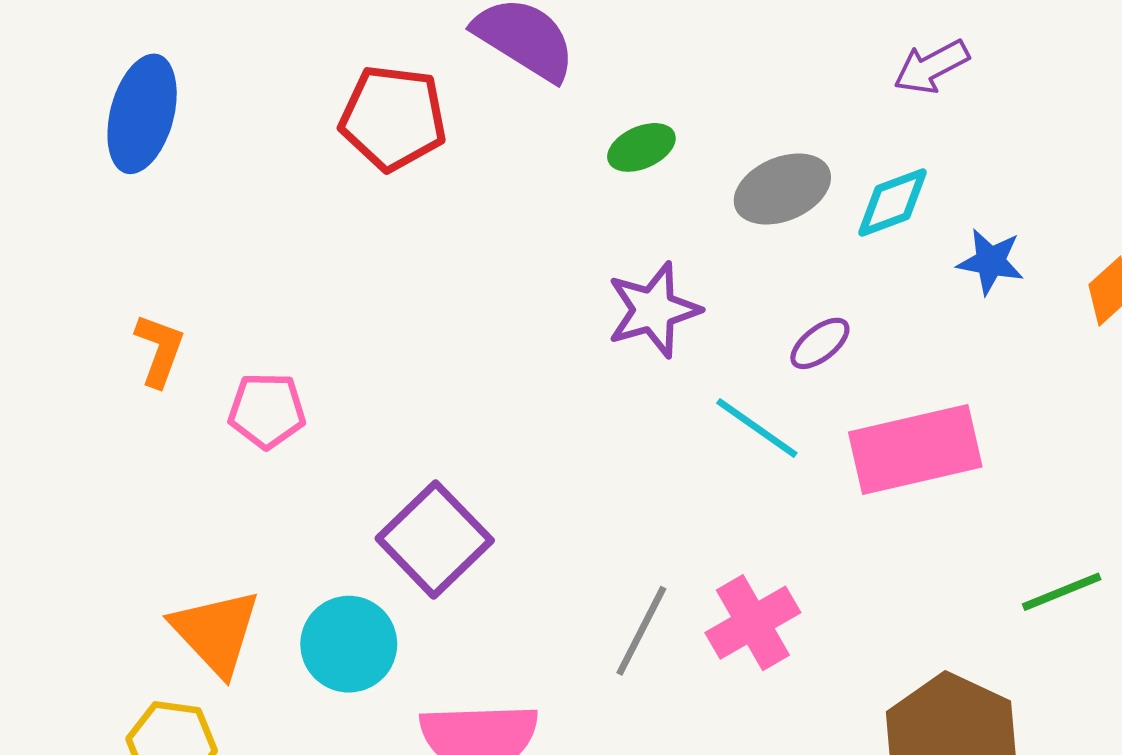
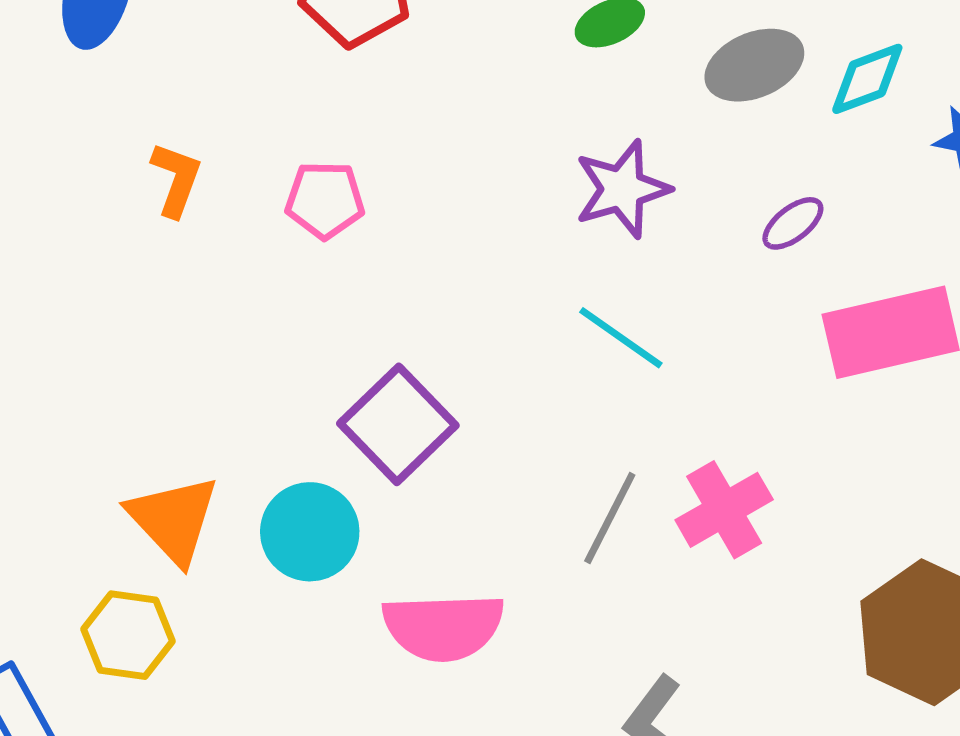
orange L-shape: (160, 350) -> (176, 179), moved
pink pentagon: (267, 411) -> (325, 200), moved
cyan line: (757, 428) -> (621, 338), moved

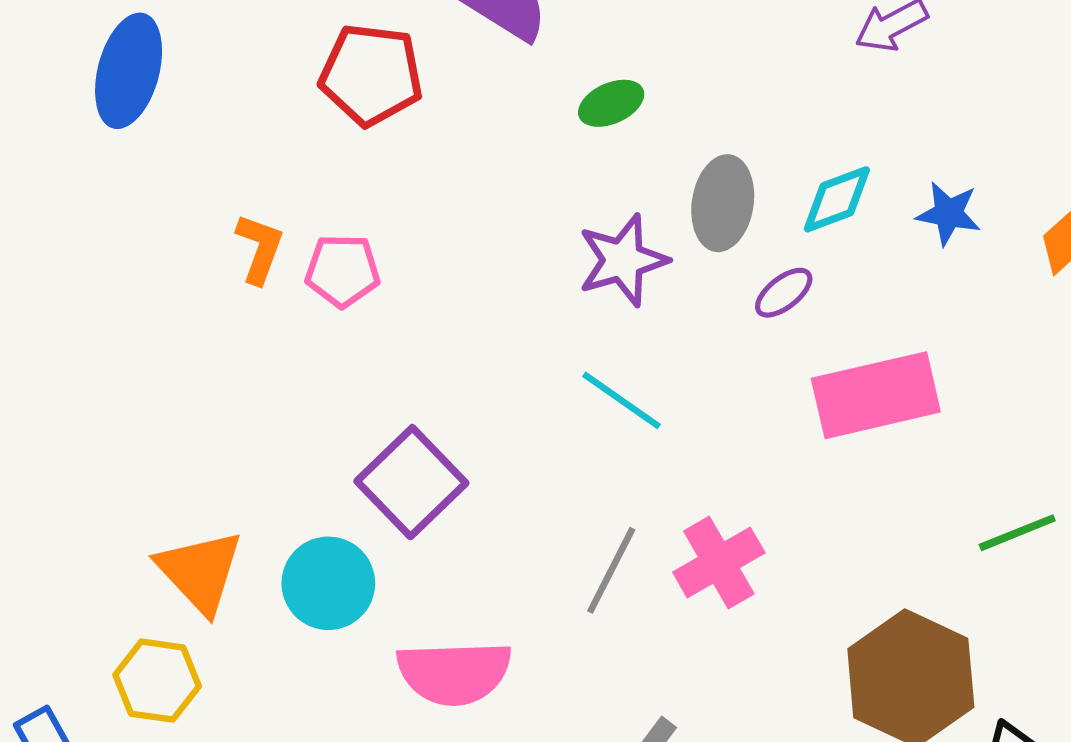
gray ellipse: (754, 65) -> (723, 203), moved, turned -58
cyan diamond: (867, 79) -> (837, 199), moved
orange L-shape: (176, 179) -> (260, 249), moved

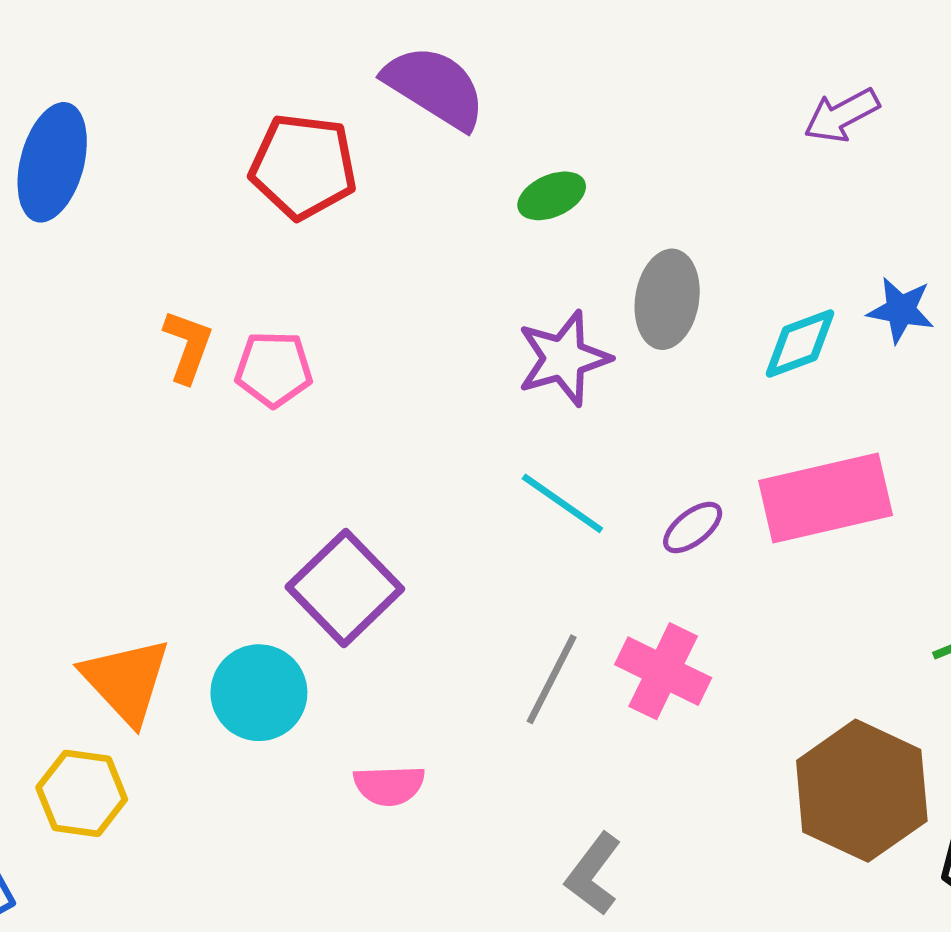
cyan diamond: (837, 199) -> (800, 344), moved
purple ellipse: (784, 293) -> (693, 528), moved
pink cross: (719, 563) -> (663, 671), turned -34
pink semicircle: (454, 673) -> (389, 785), size x0.6

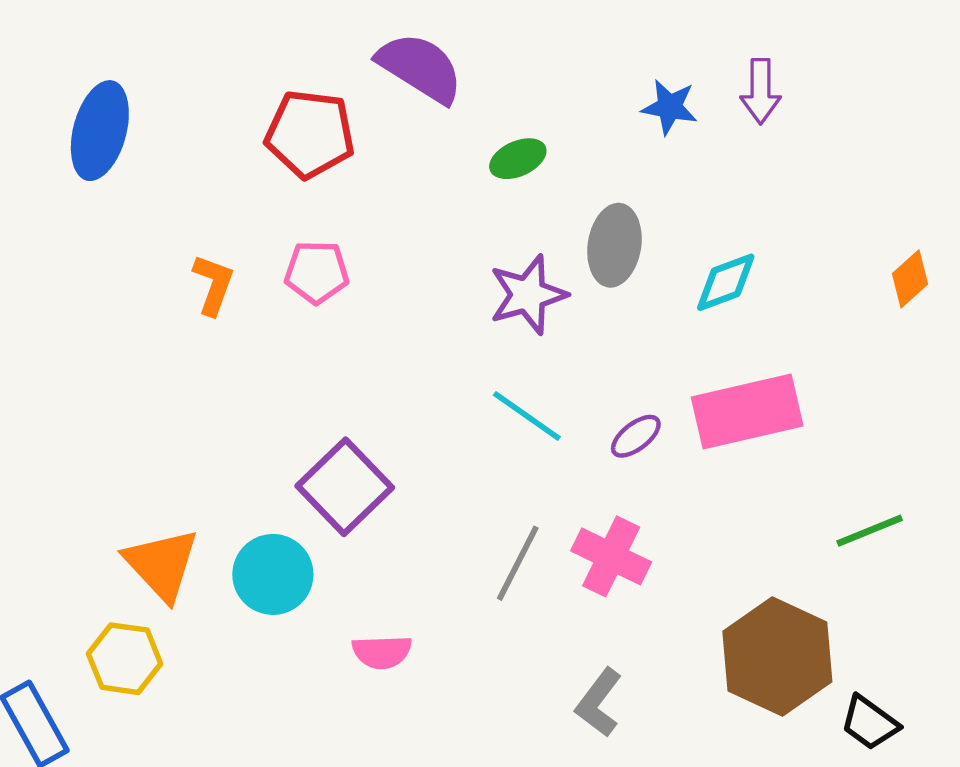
purple arrow: (842, 115) -> (761, 91), turned -62
blue star: (901, 310) -> (670, 107), moved
pink pentagon: (274, 369) -> (317, 272), moved
gray L-shape: (593, 874) -> (599, 703), moved

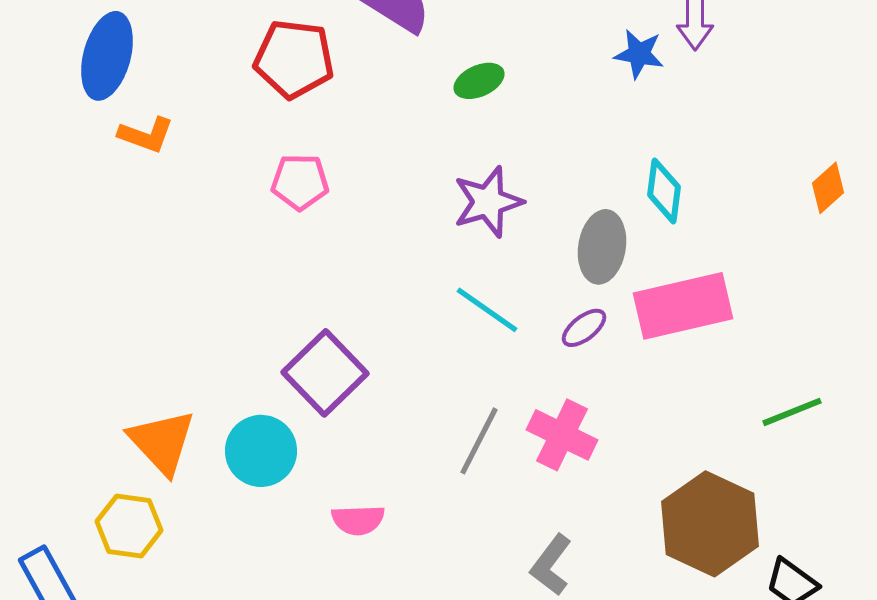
blue star: (670, 107) -> (639, 54), moved
gray ellipse: (614, 245) -> (602, 247), moved
cyan diamond: (726, 282) -> (664, 191), turned -62
orange L-shape: (213, 285) -> (146, 135), moved, turned 90

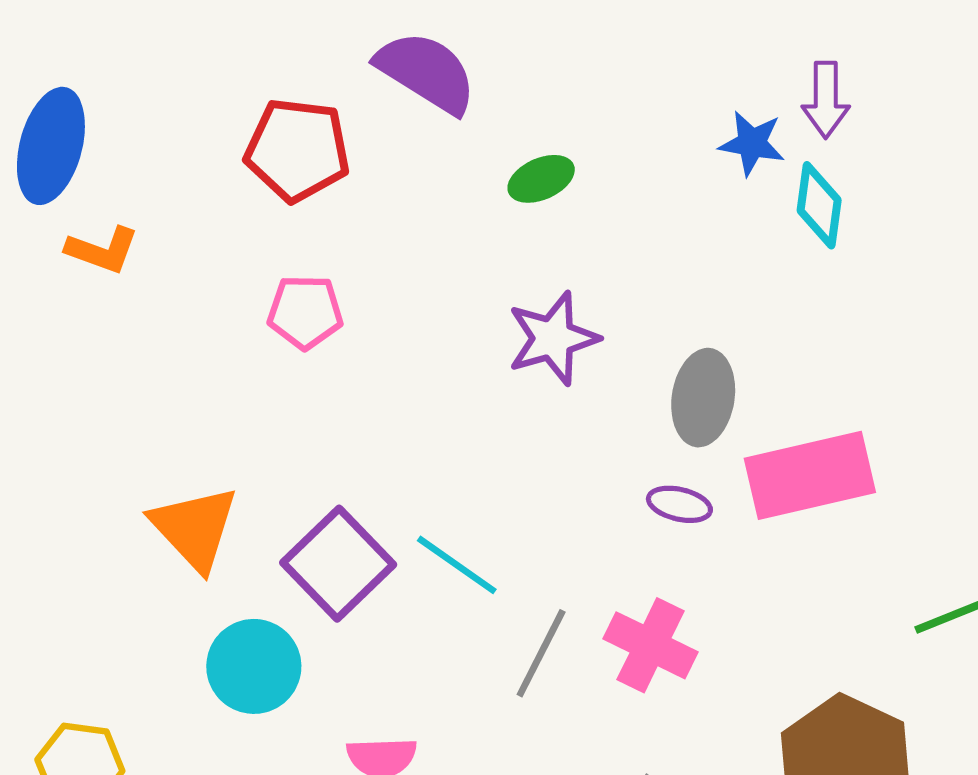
cyan diamond: (664, 191) -> (819, 205), moved
cyan line: (487, 310) -> (457, 565), moved
purple ellipse: (584, 328) -> (679, 504), turned 51
orange triangle: (162, 442) -> (195, 528), moved

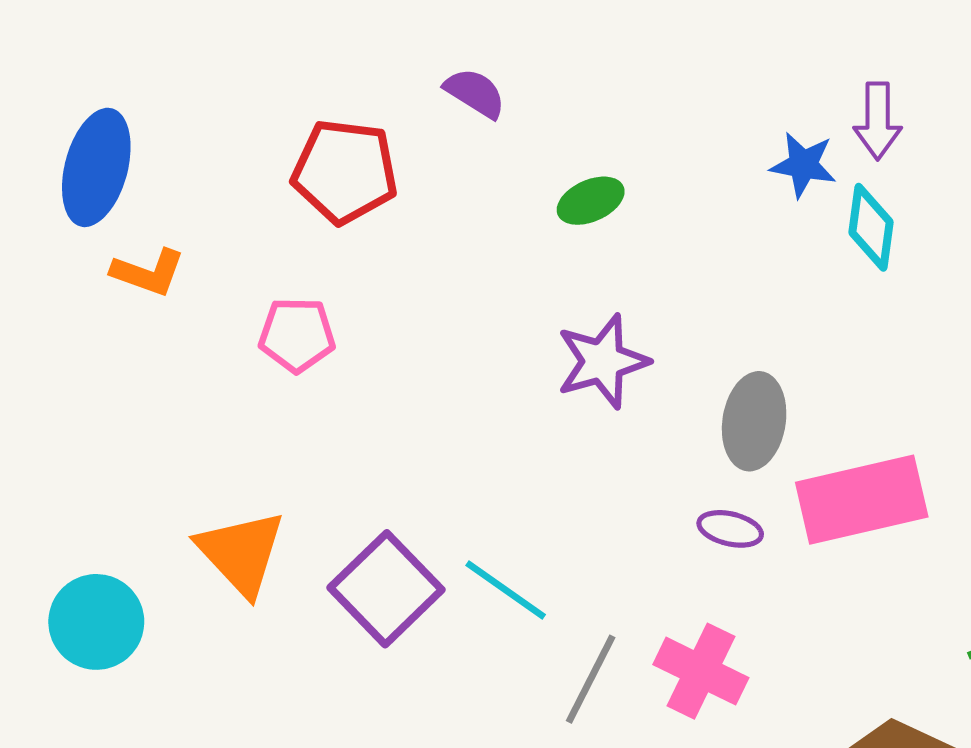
purple semicircle: (426, 72) -> (475, 93), size x0.6
pink pentagon: (305, 312) -> (297, 335), moved
cyan circle: (254, 666) -> (96, 622), moved

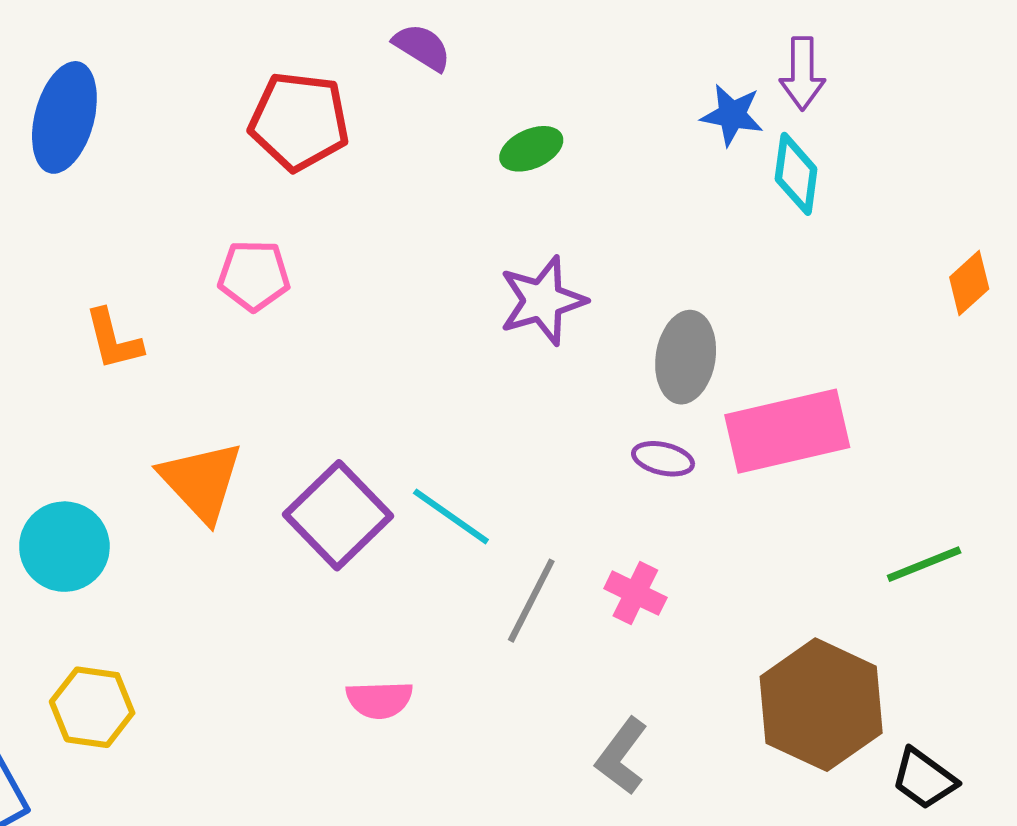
orange L-shape: (148, 272) -> (113, 340), moved, turned 56
pink cross: (701, 671) -> (635, 593), size x0.7

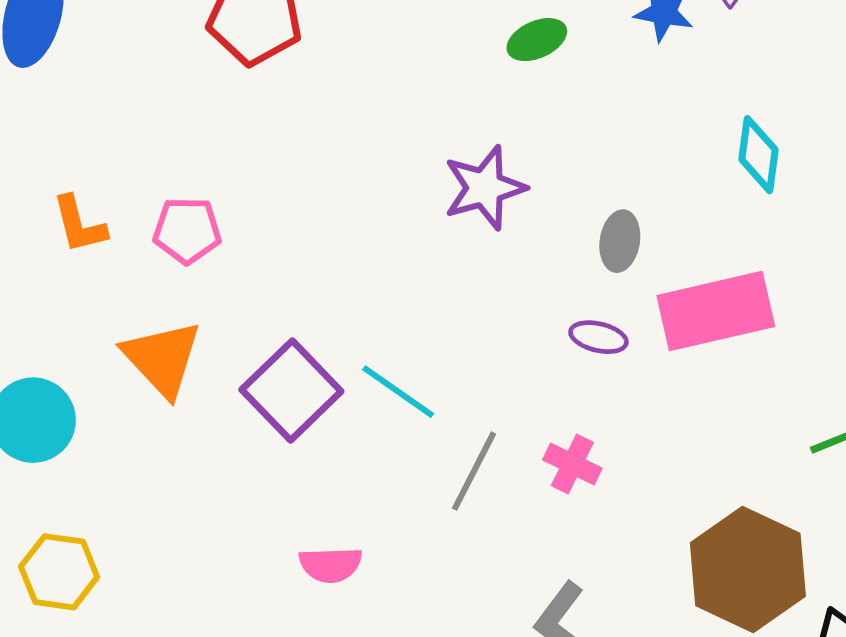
green ellipse: (531, 149) -> (537, 40), moved
cyan diamond: (796, 174) -> (759, 155), moved
pink pentagon: (254, 276) -> (187, 230), moved
gray ellipse: (686, 357) -> (620, 241), size x0.7

